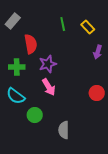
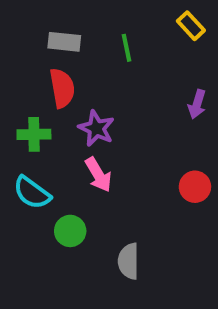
gray rectangle: (13, 21) -> (64, 42), moved, turned 56
yellow rectangle: (88, 27) -> (191, 26), moved
purple star: (48, 64) -> (96, 128), turned -30

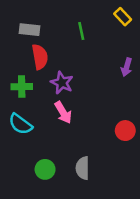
gray rectangle: (64, 42) -> (30, 30), moved
red circle: (195, 187) -> (125, 131), moved
green circle: (70, 231) -> (45, 169), moved

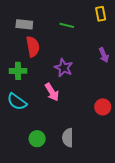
yellow rectangle: (123, 17) -> (101, 14), turned 32
green line: (81, 31) -> (67, 25), turned -64
purple arrow: (127, 67) -> (104, 55), turned -40
purple star: (62, 83) -> (64, 68), moved

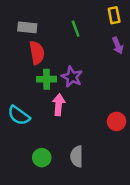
green line: (67, 25) -> (76, 29), turned 56
purple arrow: (104, 55) -> (118, 45), moved
green cross: (18, 71) -> (47, 79), moved
pink arrow: (52, 92) -> (59, 105), turned -144

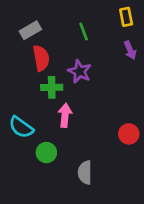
gray rectangle: (27, 27) -> (30, 30), turned -36
purple star: (72, 77) -> (80, 71), moved
green circle: (42, 158) -> (46, 153), moved

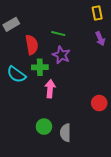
gray rectangle: (30, 30) -> (11, 24), moved
green line: (84, 32) -> (58, 34), moved, turned -56
cyan semicircle: (21, 127) -> (16, 74), moved
green circle: (46, 153) -> (44, 127), moved

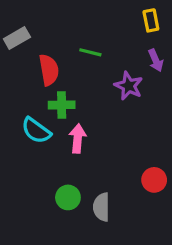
purple star: (61, 55) -> (129, 86), moved
cyan semicircle: (16, 74) -> (36, 130), moved
red circle: (99, 103) -> (154, 180), moved

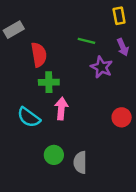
green line: (90, 52) -> (86, 41), moved
cyan semicircle: (36, 130) -> (29, 117), moved
red circle: (154, 180) -> (122, 117), moved

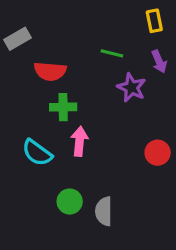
red semicircle: (39, 55) -> (50, 71), turned 105

